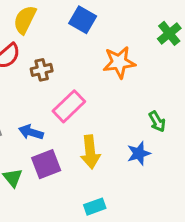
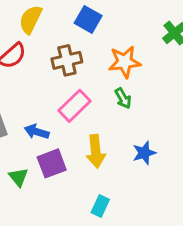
brown cross: (42, 70) -> (67, 60), moved, size x1.4
green arrow: (157, 122) -> (123, 98), moved
cyan rectangle: (95, 207) -> (100, 206), turned -45

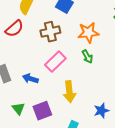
blue star: (144, 153) -> (101, 111), moved
purple square: (52, 163) -> (42, 111), moved

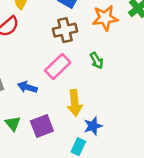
brown cross: (50, 32) -> (65, 30), moved
orange star: (88, 33) -> (105, 18), moved
blue star: (101, 111) -> (93, 126), moved

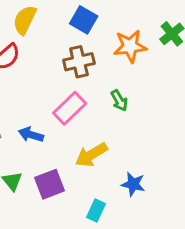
yellow arrow: (75, 103) -> (91, 155), turned 65
blue star: (93, 126) -> (133, 184), moved, turned 30

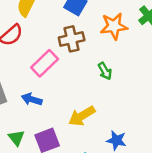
pink rectangle: (70, 108) -> (45, 63), moved

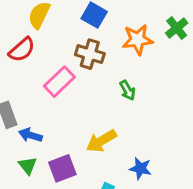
brown cross: (72, 39) -> (90, 54), turned 30
blue arrow: (32, 99) -> (30, 135), moved

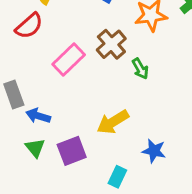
brown cross: (90, 54) -> (111, 44), moved, turned 32

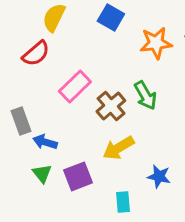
brown cross: (111, 44) -> (111, 106), moved
green arrow: (140, 69) -> (145, 95), size x1.4
cyan rectangle: (117, 177) -> (123, 202), turned -30

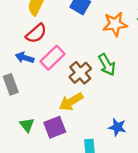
red semicircle: (36, 53) -> (36, 33), moved
blue arrow: (45, 142) -> (25, 58), moved
yellow arrow: (118, 148) -> (71, 102), moved

